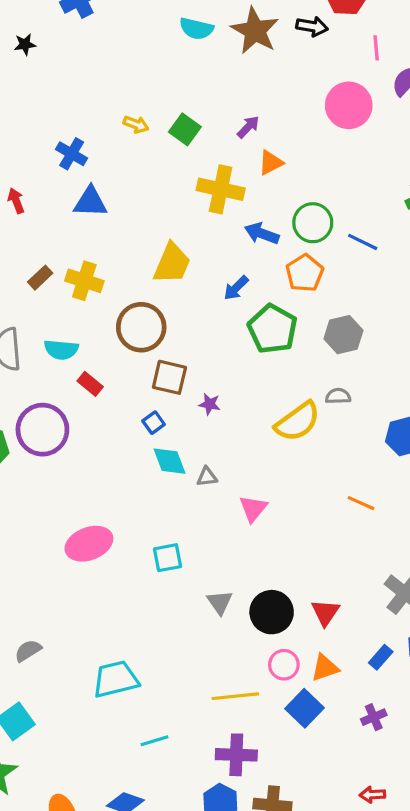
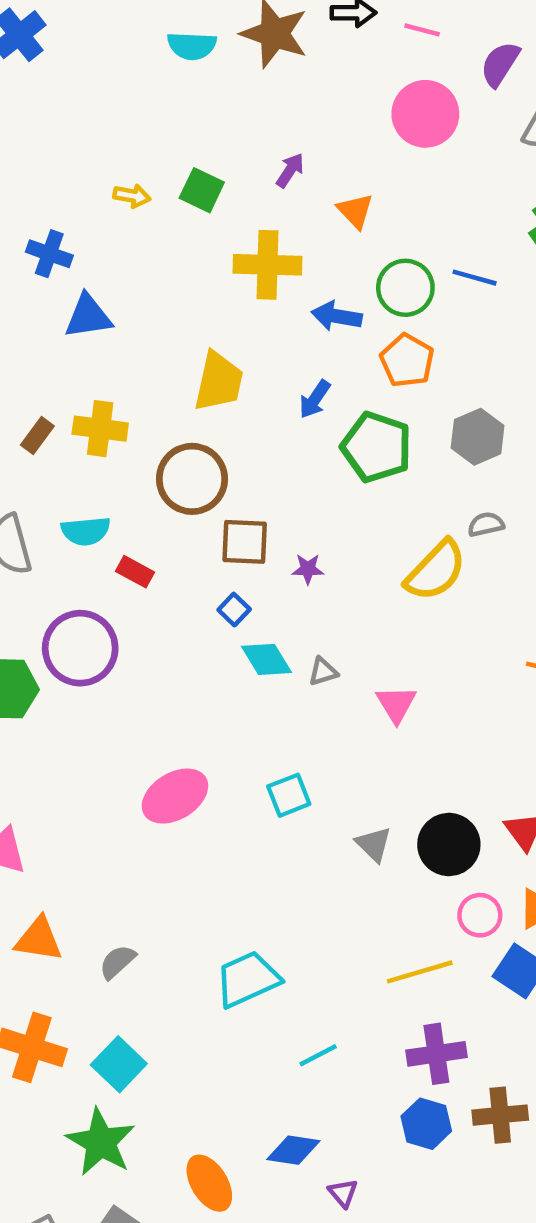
pink line: (376, 48) -> (422, 30), moved, turned -60
orange triangle: (271, 163) -> (355, 211), moved, turned -36
blue line: (363, 242) -> (475, 278), moved

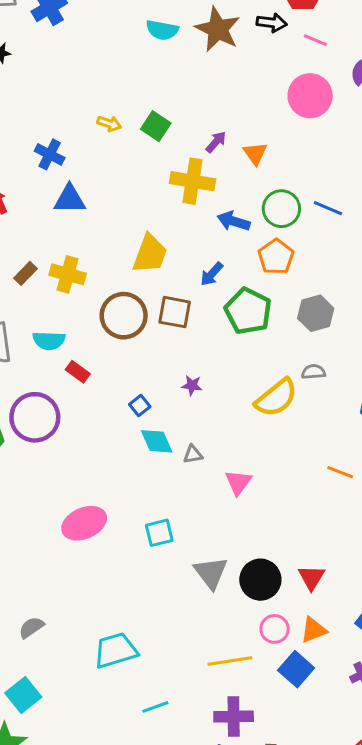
purple arrow: (290, 170) -> (216, 142), moved
brown square: (245, 542) -> (175, 312), moved
gray triangle: (374, 844) -> (211, 573), size x1.4

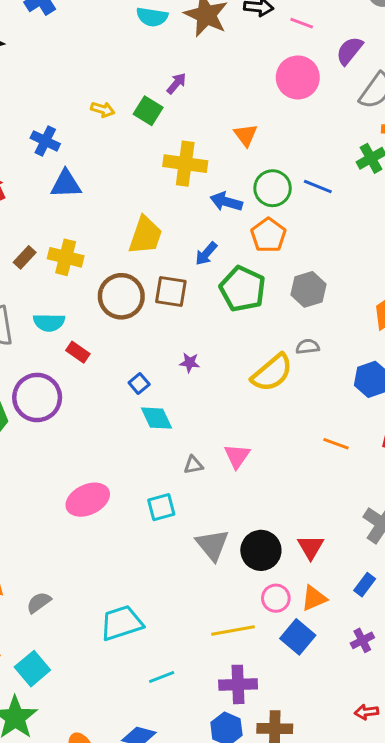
purple arrow: (216, 142) -> (176, 83), moved
gray triangle: (193, 454) -> (193, 465), moved

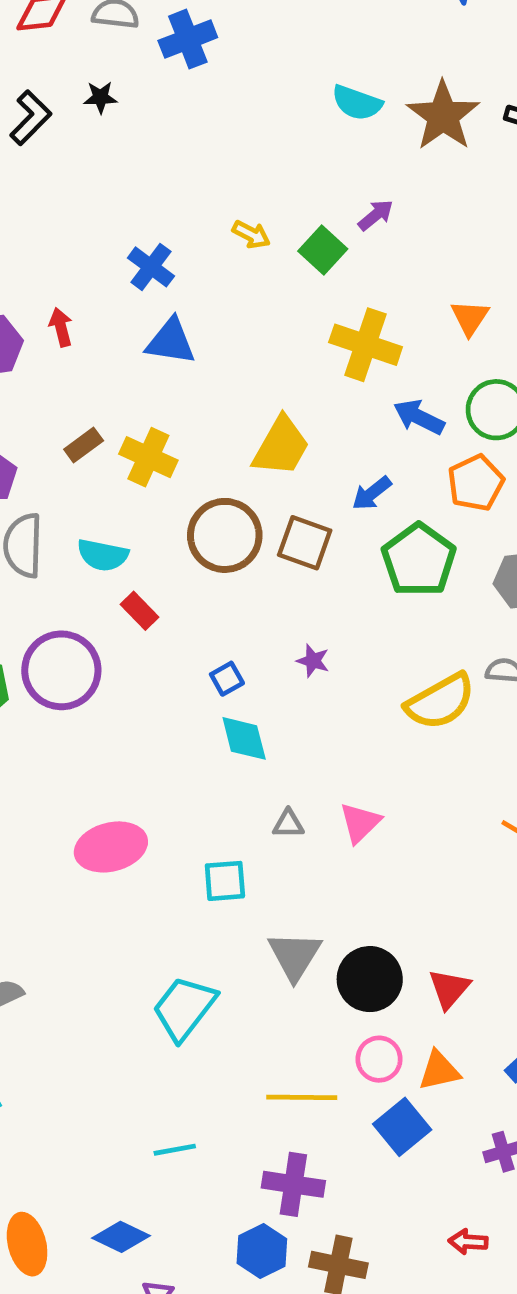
cyan trapezoid: (122, 623) -> (184, 1008), moved, turned -45
red arrow: (366, 712) -> (468, 1242), moved

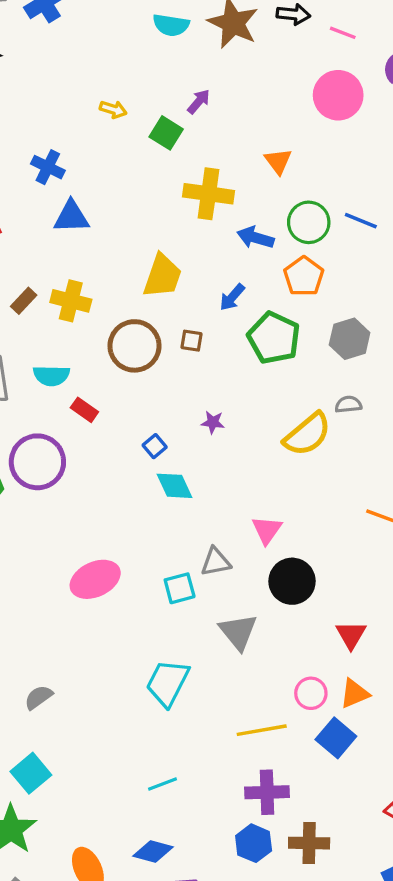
yellow arrow: (251, 234) -> (113, 109), moved
brown square: (305, 543) -> (192, 341), size x0.6
gray triangle: (288, 824) -> (216, 562), moved, size x1.4
black circle: (370, 979) -> (292, 581), moved
cyan line: (175, 1150) -> (162, 784), moved

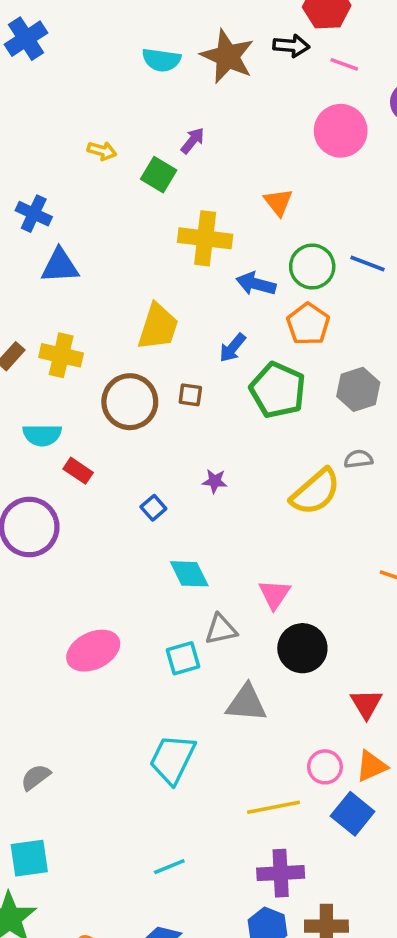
cyan diamond: (174, 486) -> (189, 574), moved
gray triangle: (238, 632) -> (246, 703), turned -45
cyan square: (31, 773) -> (29, 858), turned 33

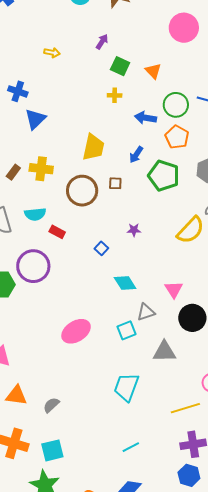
green square: (159, 175) -> (120, 66), moved
yellow cross: (205, 238) -> (115, 95), size x0.5
blue triangle: (60, 266) -> (35, 119), turned -35

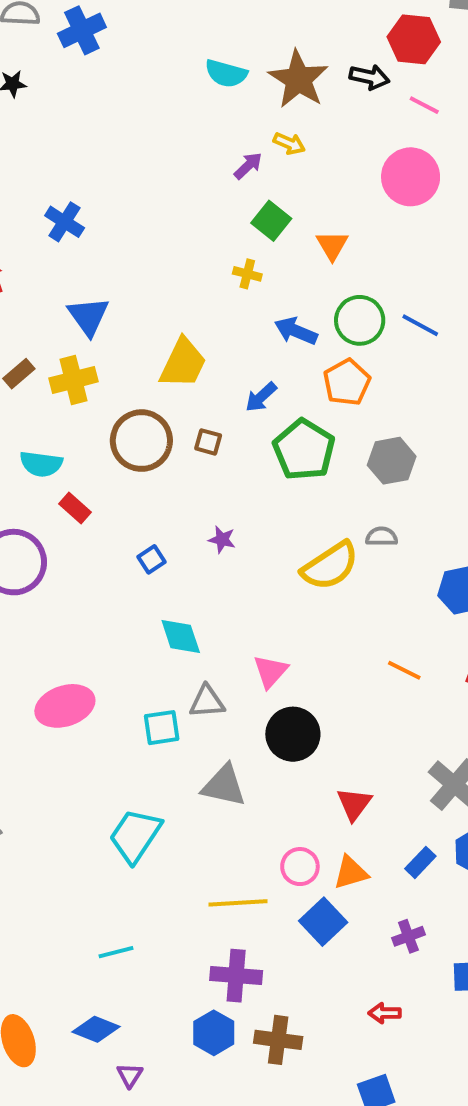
yellow arrow: (52, 53) -> (289, 143), moved
blue triangle: (35, 119) -> (88, 316), moved, turned -35
yellow cross: (41, 169) -> (73, 380), turned -35

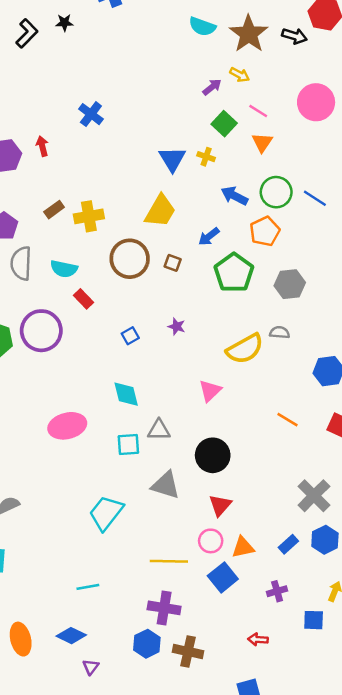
pink line: (424, 105) -> (258, 111), moved
blue triangle: (88, 316) -> (172, 159), moved
cyan diamond: (181, 637) -> (126, 394), moved
pink triangle: (270, 671) -> (210, 391), moved
red triangle: (354, 804) -> (220, 505), moved

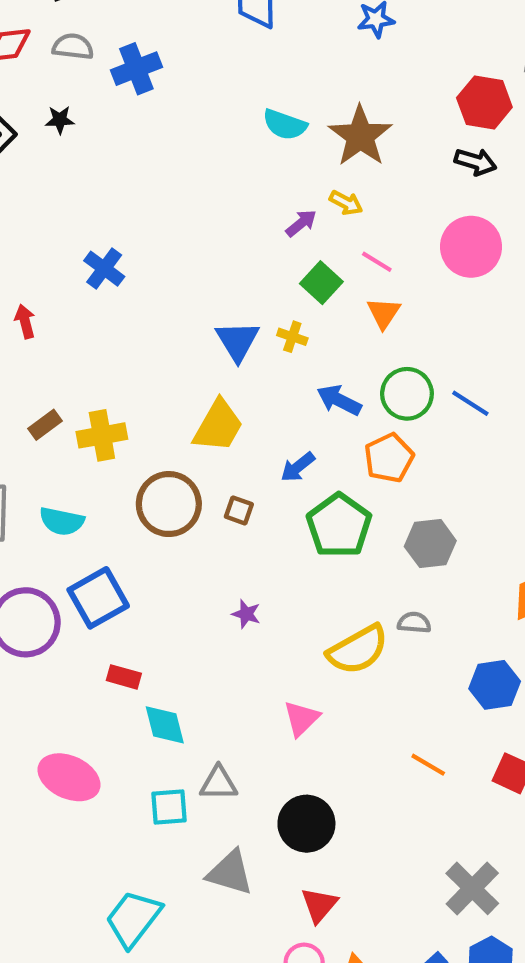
black arrow: (294, 36) -> (476, 162), moved
red rectangle: (84, 299) -> (124, 677), moved, turned -30
blue square: (130, 336) -> (98, 598), moved, size x2.0
pink ellipse: (67, 426) -> (69, 777), turned 39

